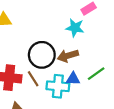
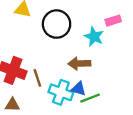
black circle: (42, 55) -> (57, 24), moved
green line: (96, 74) -> (90, 98), moved

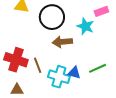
brown arrow: (79, 64) -> (62, 42), moved
green line: (90, 98) -> (98, 68), moved

